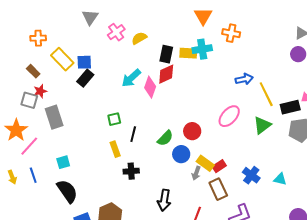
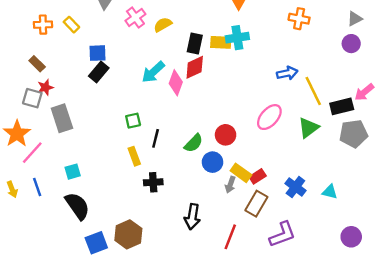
orange cross: (231, 33) -> (299, 19), moved
yellow rectangle: (62, 59) -> (71, 25), moved, size x0.6
brown rectangle: (218, 189) -> (256, 204), turned 55

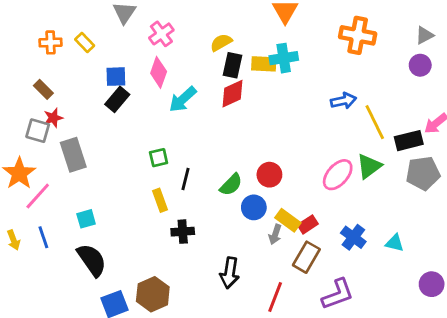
orange cross: (299, 19) -> (358, 35), size x1.4
yellow semicircle: (163, 25) -> (221, 42), moved
pink diamond: (176, 83) -> (159, 72), moved
pink ellipse: (269, 117) -> (338, 175), moved
purple circle: (351, 237) -> (432, 284), moved

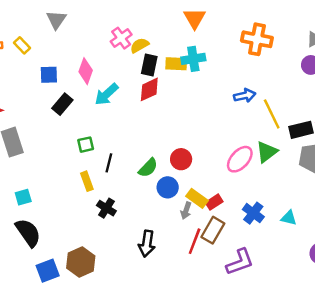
pink cross: (161, 34) -> (121, 38), moved
black rectangle: (117, 99) -> (62, 104), moved
black cross: (183, 232) -> (106, 208), turned 36
red line: (275, 297) -> (195, 241), moved

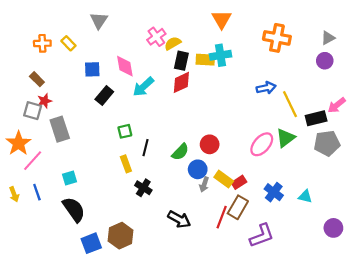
pink diamond: (86, 71) -> (125, 66), turned -30
gray arrow: (186, 211) -> (204, 185), moved
black arrow: (147, 244) -> (179, 219), turned -70

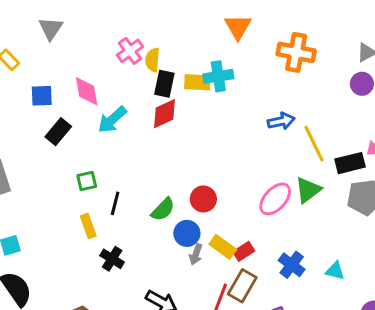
orange triangle: (222, 19) -> (238, 27), moved
yellow semicircle: (173, 43) -> (152, 60), turned -56

